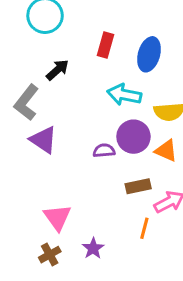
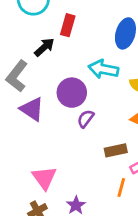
red rectangle: (106, 45) -> (68, 25), moved
purple circle: (133, 137) -> (72, 93), moved
purple semicircle: (104, 151) -> (86, 119), turned -48

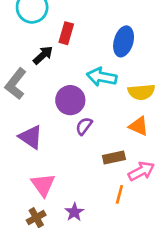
purple triangle: (32, 109) -> (31, 137), moved

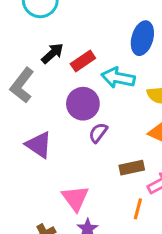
red rectangle: (66, 33) -> (83, 61), moved, turned 40
pink triangle: (43, 185) -> (75, 198), moved

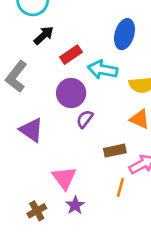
black arrow: (52, 53) -> (44, 35), moved

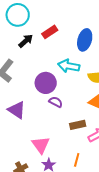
red rectangle: (71, 55) -> (50, 32), moved
purple semicircle: (85, 119) -> (56, 102), turned 80
orange line: (120, 188) -> (77, 160), moved

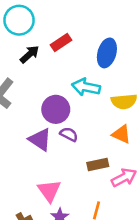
purple triangle: (17, 110) -> (40, 140), moved

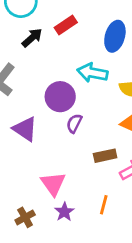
purple semicircle: (69, 134) -> (74, 123), turned -90
purple triangle: (40, 140) -> (25, 129), moved

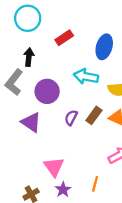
black arrow: (32, 38) -> (29, 57), moved, turned -42
purple circle: (60, 97) -> (47, 91), moved
brown rectangle: (105, 156) -> (94, 115), moved, turned -42

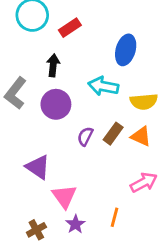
red rectangle: (64, 38) -> (70, 28), moved
black arrow: (29, 57) -> (53, 65), moved
purple triangle: (31, 122) -> (38, 167), moved

